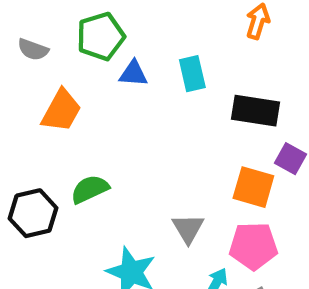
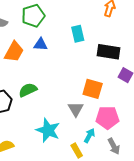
blue triangle: (133, 74) -> (41, 44), moved
orange square: (253, 187) -> (93, 89), moved

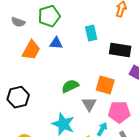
green semicircle: (28, 90) -> (70, 86), moved

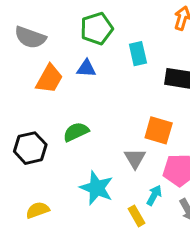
green pentagon: (49, 16) -> (97, 29), moved
gray semicircle: (18, 22) -> (30, 37), size x1.5
green semicircle: (70, 86) -> (76, 132), moved

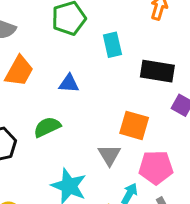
blue triangle: (86, 68) -> (69, 84), moved

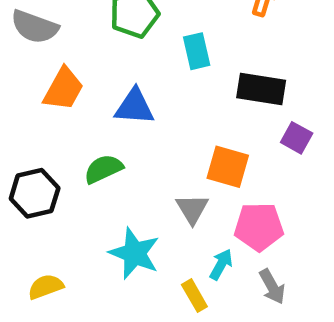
blue triangle: (69, 84) -> (134, 107), size x1.4

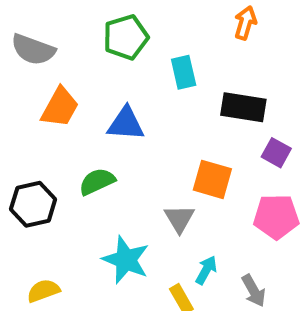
pink pentagon: (259, 227) -> (276, 217), moved

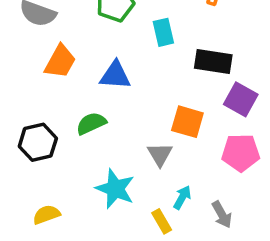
purple square: (276, 153) -> (241, 99), size x1.4

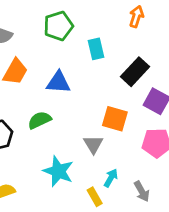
black rectangle: (213, 62) -> (135, 72), turned -56

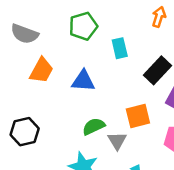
orange square: (115, 119) -> (138, 116), turned -30
green semicircle: (40, 120) -> (94, 126), moved

